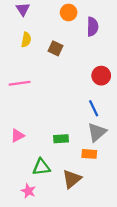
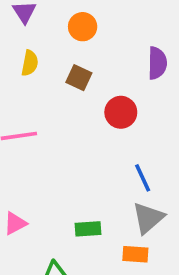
orange circle: (69, 12) -> (83, 27), moved
purple semicircle: (93, 27) -> (157, 63), moved
red circle: (101, 76) -> (121, 112), moved

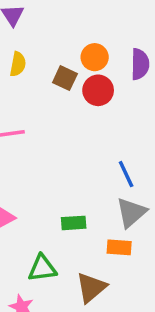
orange circle: (83, 27) -> (95, 57), moved
red circle: (121, 112) -> (98, 90), moved

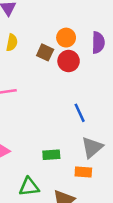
blue line: (126, 174) -> (80, 113), moved

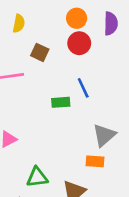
brown square: (45, 52) -> (40, 52), moved
blue line: (80, 113) -> (83, 88), moved
green rectangle: (51, 155) -> (61, 102), moved

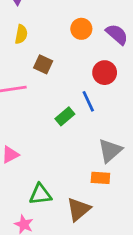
purple semicircle: (111, 23) -> (117, 34), turned -50
red circle: (79, 43) -> (105, 73), moved
green rectangle: (61, 102) -> (65, 116), turned -36

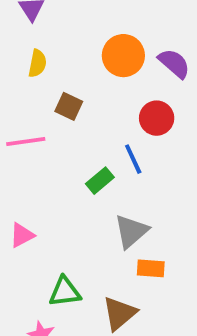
orange circle: (81, 29) -> (123, 56), size x1.4
gray triangle: (110, 151) -> (131, 231), moved

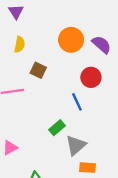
green rectangle: (100, 181) -> (57, 128), moved

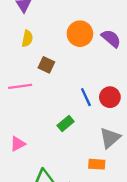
red circle: (91, 77) -> (110, 97), moved
gray triangle: (76, 145) -> (110, 138), moved

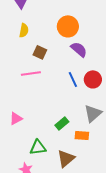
purple semicircle: (111, 38) -> (79, 49), moved
pink line: (20, 86) -> (31, 73), moved
green rectangle: (66, 123) -> (62, 123), moved

